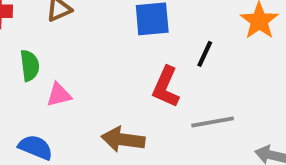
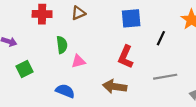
red L-shape: (166, 87) -> (126, 57), moved

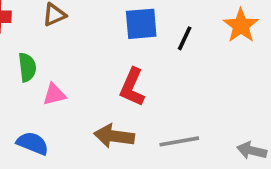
black line: (161, 38) -> (185, 38), moved
gray line: (165, 77) -> (179, 141), moved

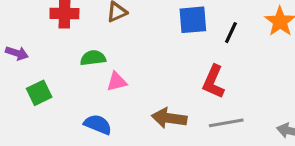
green semicircle: (27, 67) -> (93, 58), turned -90
red L-shape: (132, 87) -> (213, 82), moved

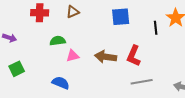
black line: (231, 33) -> (156, 28), moved, turned -32
green square: (39, 93) -> (17, 69), moved
brown arrow: (169, 118) -> (106, 57), moved

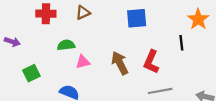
black line: (156, 28) -> (181, 43), moved
brown arrow: (106, 57) -> (120, 63), turned 55
green square: (17, 69) -> (31, 73), moved

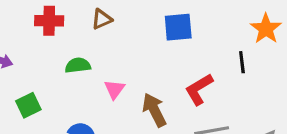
pink triangle: (83, 62) -> (114, 89), moved, turned -40
red L-shape: (151, 62) -> (199, 89), turned 35
brown arrow: (120, 63) -> (154, 110), moved

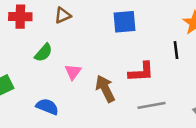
green semicircle: (78, 65) -> (43, 53), turned 138
red L-shape: (199, 89) -> (141, 72), turned -152

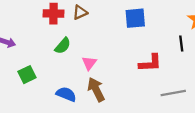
red cross: (20, 17) -> (54, 14), moved
brown arrow: (105, 89) -> (96, 90), moved
gray line: (152, 105) -> (173, 93), moved

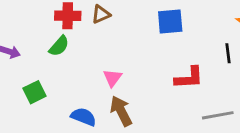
green semicircle: (63, 46) -> (59, 46), moved

